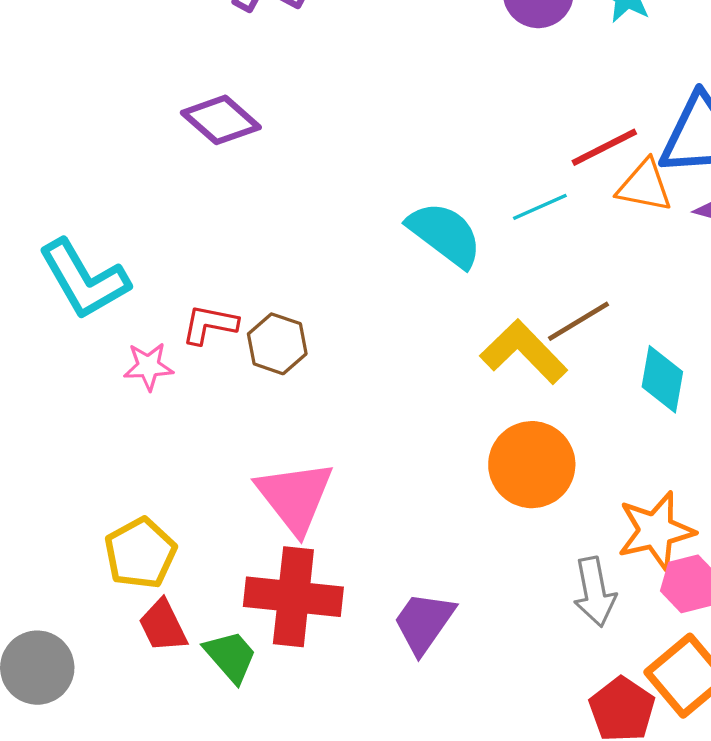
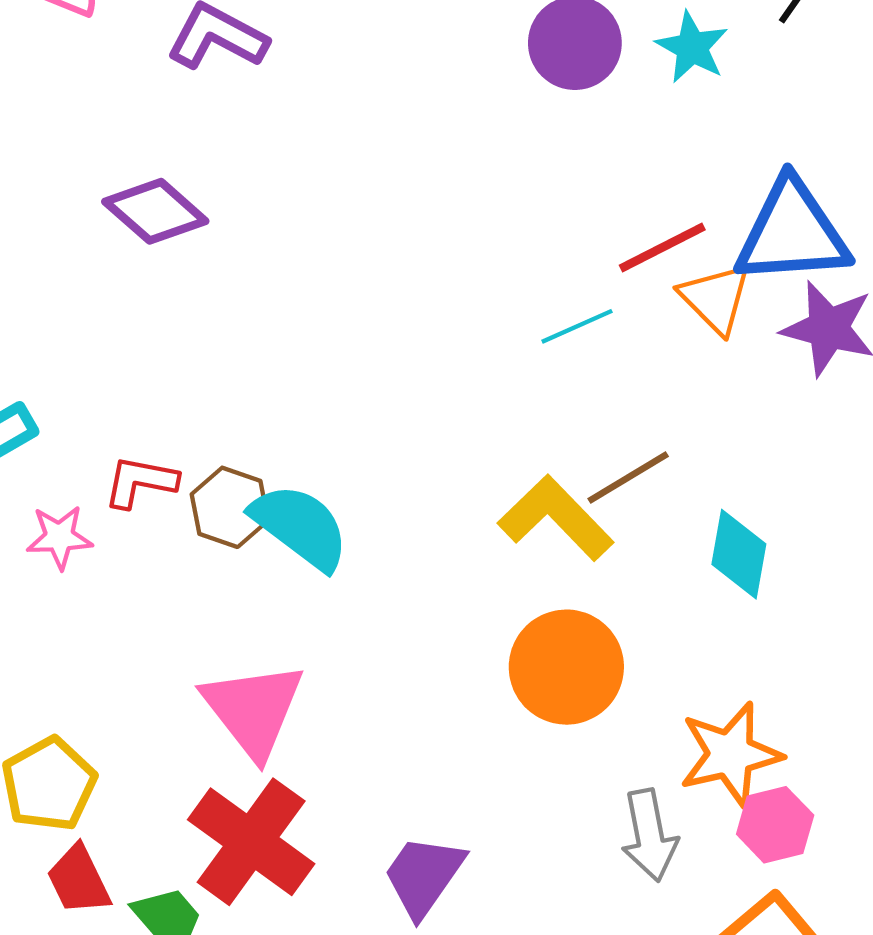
orange triangle: (645, 186) -> (715, 299), turned 34
cyan semicircle: (445, 234) -> (300, 526), moved
red cross: (293, 597) -> (251, 842), turned 30

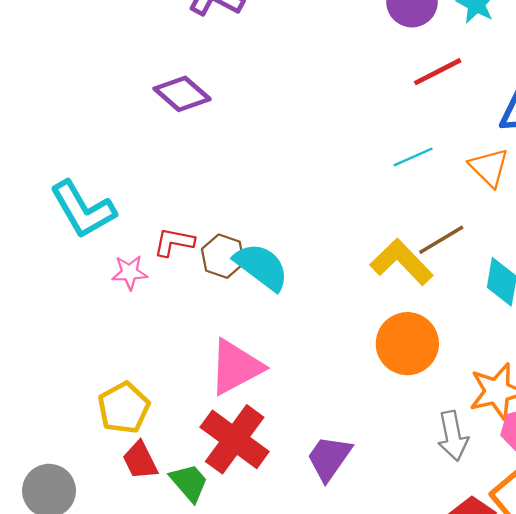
red line: (662, 247) -> (438, 72), moved
orange triangle: (715, 299) -> (489, 167), moved
pink triangle: (253, 710) -> (236, 367), turned 40

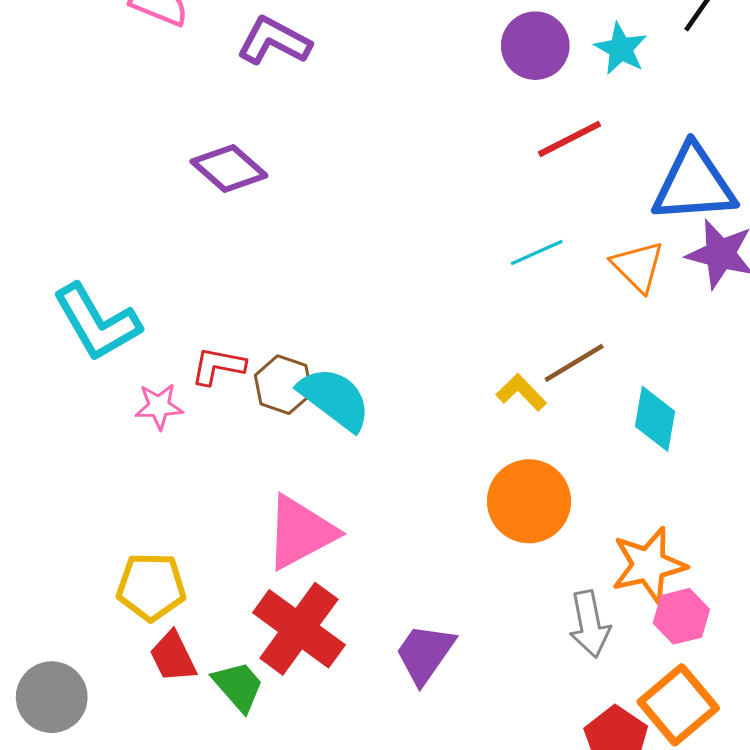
yellow L-shape: (401, 262) -> (521, 392), size x0.6
yellow pentagon: (124, 408) -> (151, 587), turned 30

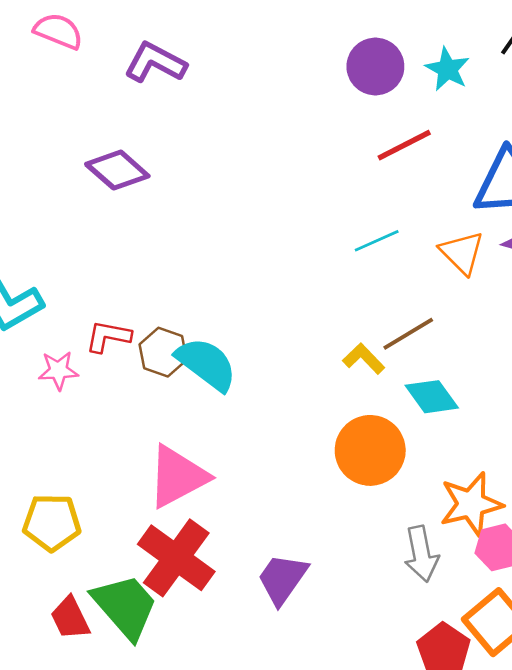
cyan diamond: (655, 419) -> (432, 397), moved, turned -46
red trapezoid: (173, 657) -> (70, 618), moved
green trapezoid: (238, 686) -> (125, 606), size x1.5

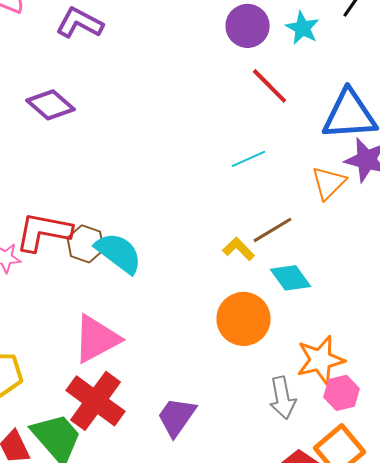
red line: (404, 145) -> (270, 86), turned 72
orange triangle: (462, 253) -> (328, 183), moved, turned 30
red L-shape: (108, 336) -> (44, 232), size x1.6

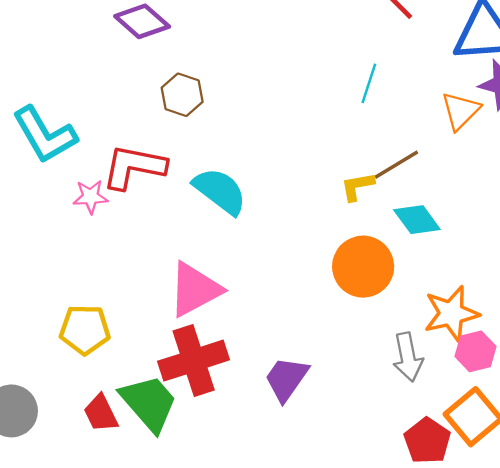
cyan line: (248, 159) -> (369, 83), turned -48
brown hexagon: (86, 244) -> (182, 95), moved
yellow L-shape: (238, 249) -> (357, 186), turned -56
red cross: (96, 401) -> (194, 361), turned 36

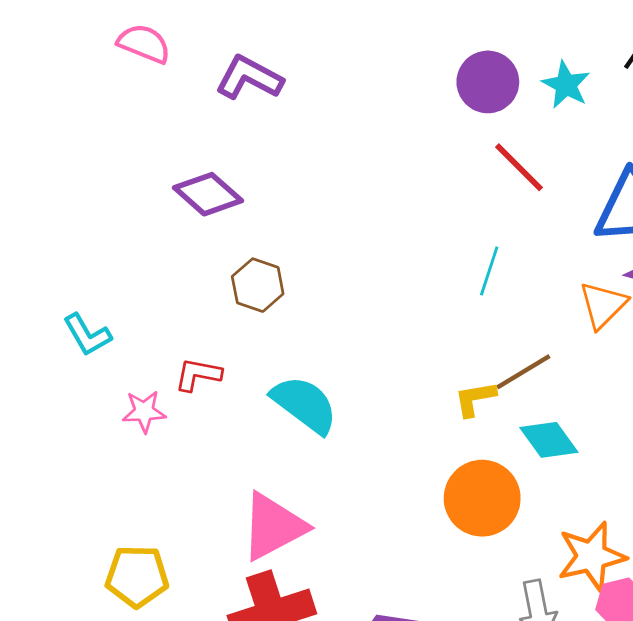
cyan L-shape: (45, 135) -> (87, 335), size x0.6
red L-shape: (134, 167) -> (198, 375), size x0.6

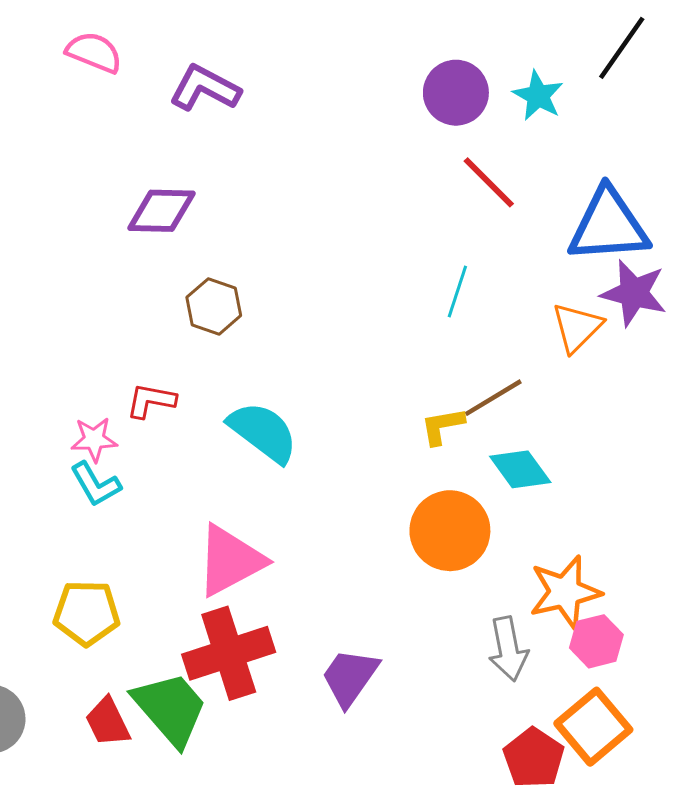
purple diamond: (208, 194) -> (161, 211), turned -40
cyan L-shape: (87, 335) -> (96, 484), moved

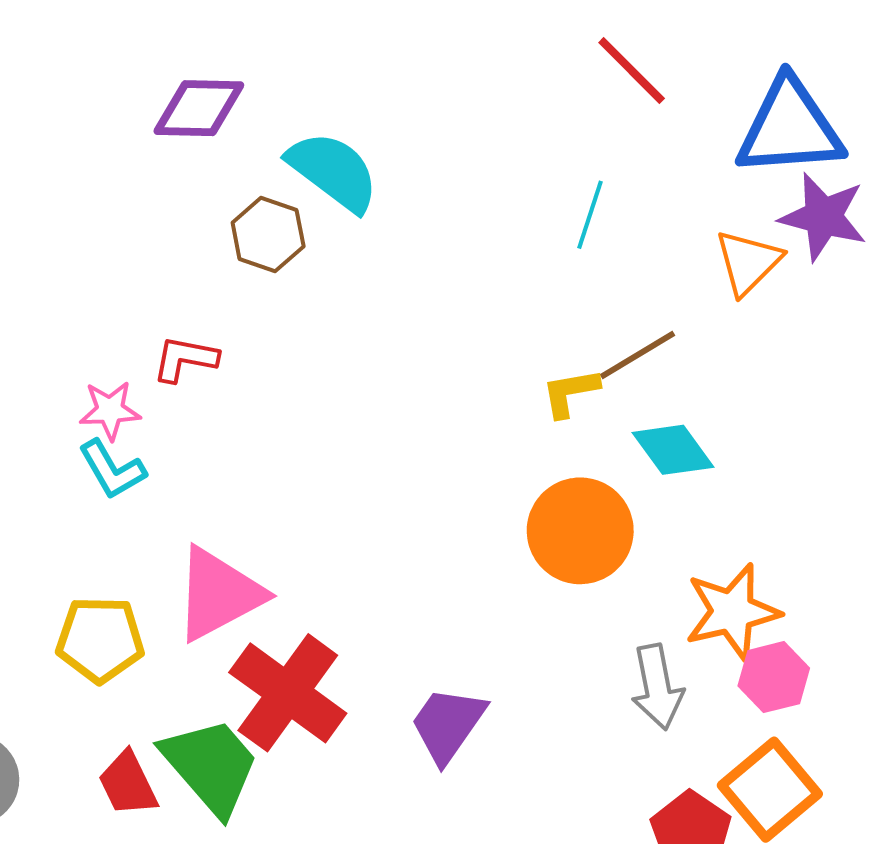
cyan semicircle: (263, 432) -> (333, 171), moved
pink triangle: (230, 561) -> (219, 594), moved
red cross: (229, 653) -> (288, 693), turned -36

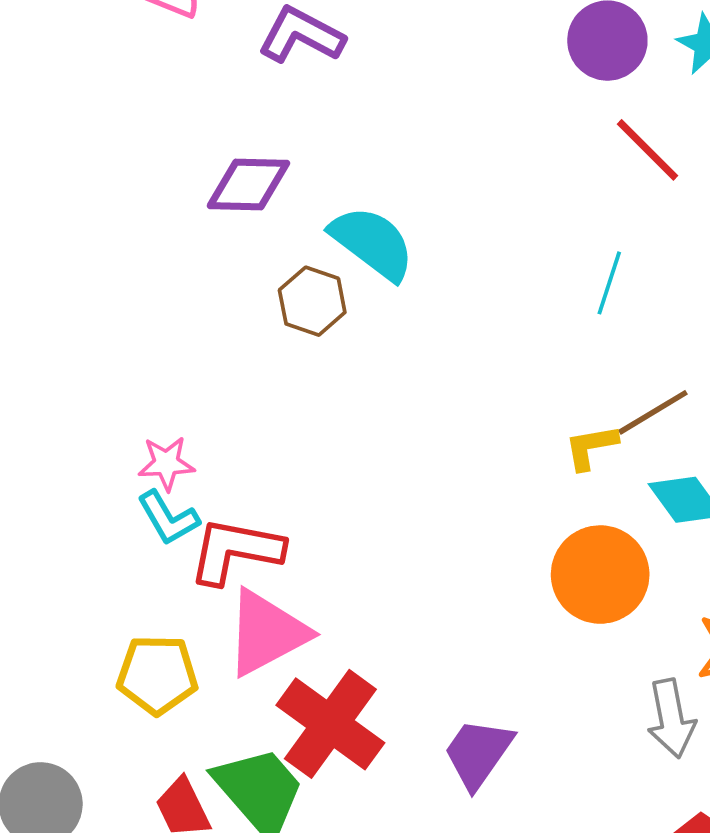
red L-shape: (185, 359) -> (236, 551), moved, size x1.6

